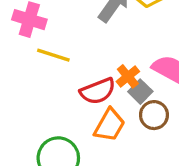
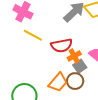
red semicircle: (98, 91) -> (62, 45), moved
brown circle: (154, 115) -> (75, 81), moved

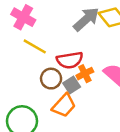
gray square: (80, 66) -> (72, 85), moved
brown circle: (75, 81) -> (51, 79), moved

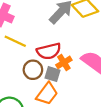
gray square: (72, 85) -> (53, 74), turned -35

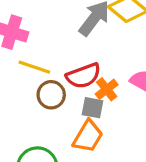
brown circle: (33, 70) -> (51, 95), moved

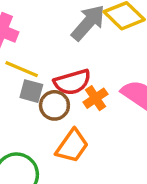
brown circle: (51, 95) -> (54, 105), moved
gray square: (92, 108) -> (31, 91), moved

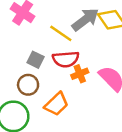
yellow line: (22, 69) -> (61, 33), moved
brown circle: (54, 105) -> (28, 85), moved

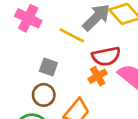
red semicircle: (66, 59) -> (106, 56), moved

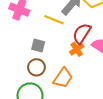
red semicircle: (106, 56) -> (82, 33), turned 140

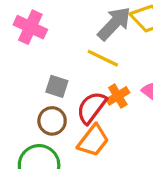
yellow line: (54, 20) -> (103, 58), moved
red semicircle: (82, 33) -> (92, 108), moved

